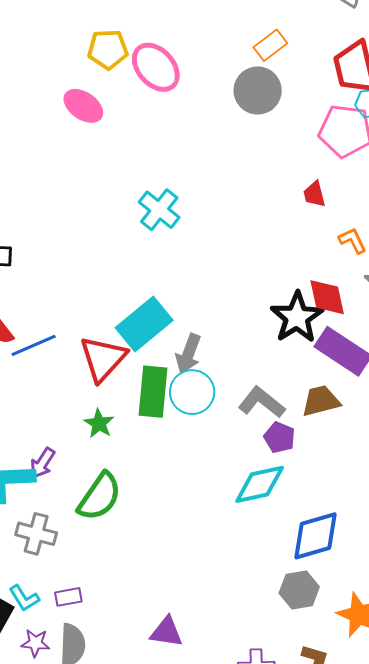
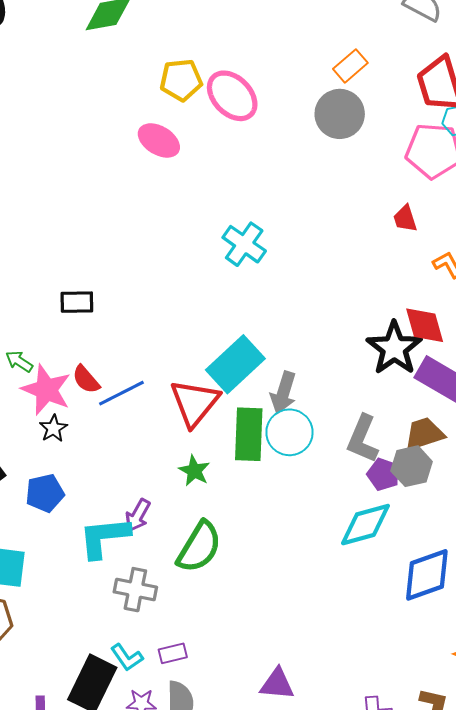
gray L-shape: (262, 402) -> (363, 439), turned -102
gray hexagon: (299, 590) -> (412, 466), moved

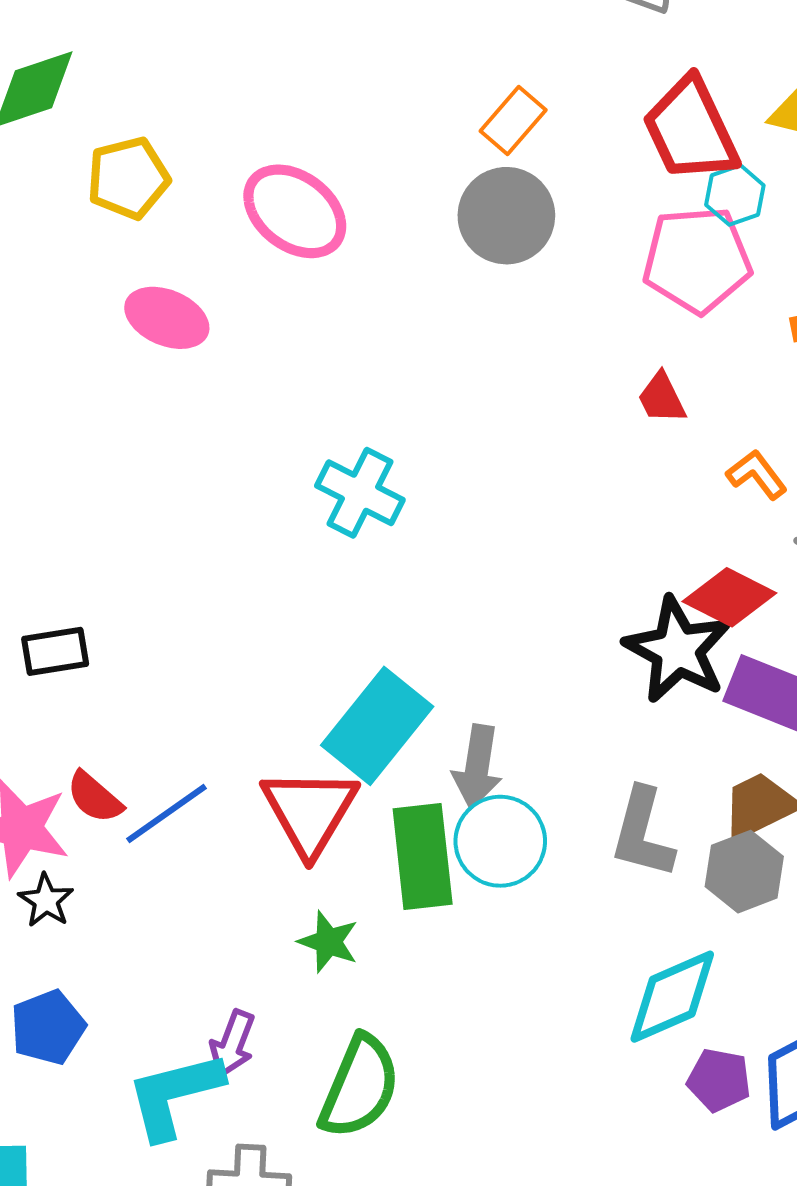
yellow pentagon: (181, 80) -> (128, 178), moved
red diamond: (425, 325) -> (729, 597), turned -39
purple pentagon: (383, 474) -> (719, 1080), moved

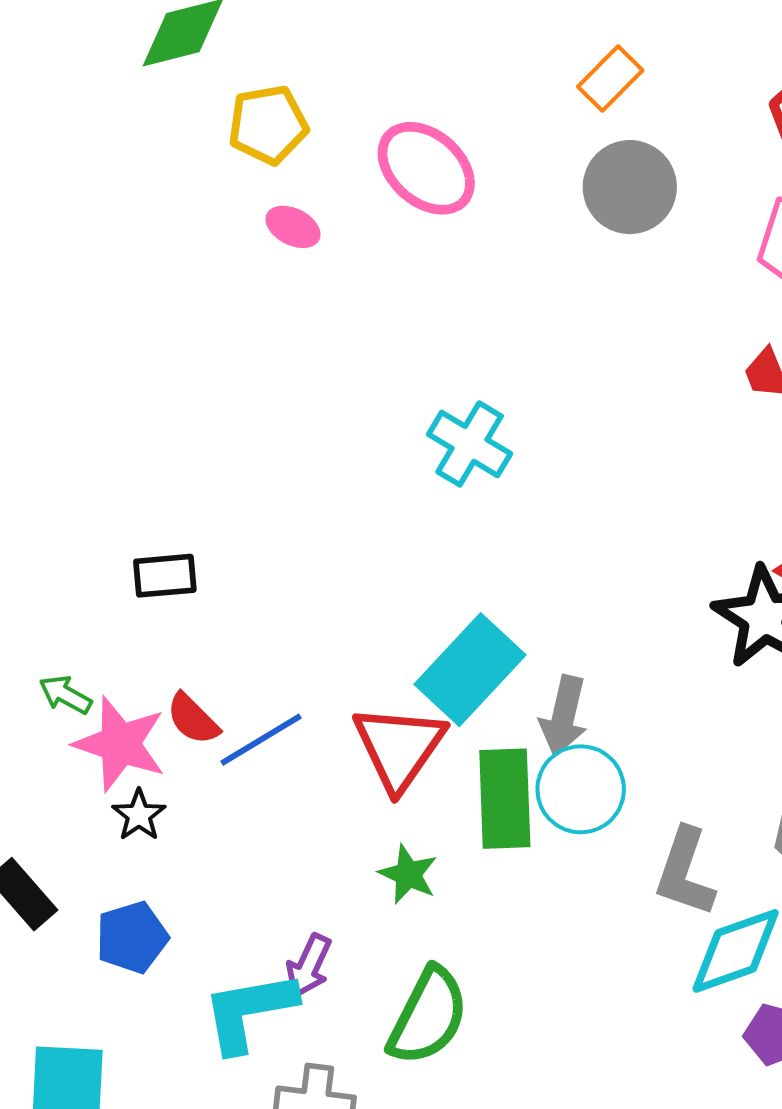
orange rectangle: (513, 120) -> (610, 79), moved
pink ellipse: (167, 318) -> (293, 227), moved, size x0.7
gray L-shape: (642, 833) -> (685, 872), moved

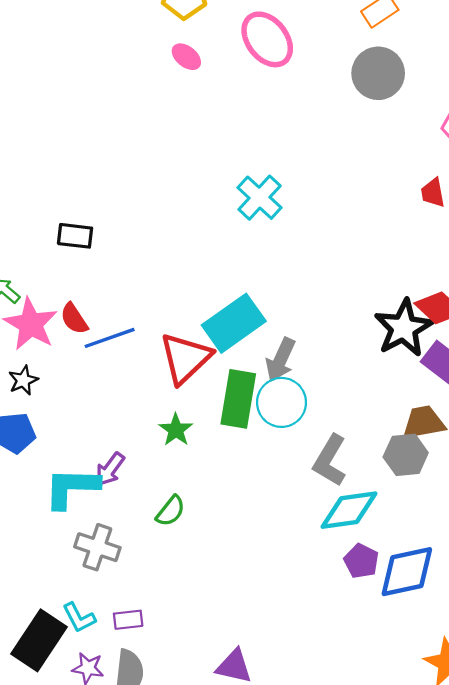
black star: (139, 815) -> (23, 380), moved
green semicircle: (428, 1016) -> (171, 511), size x0.6

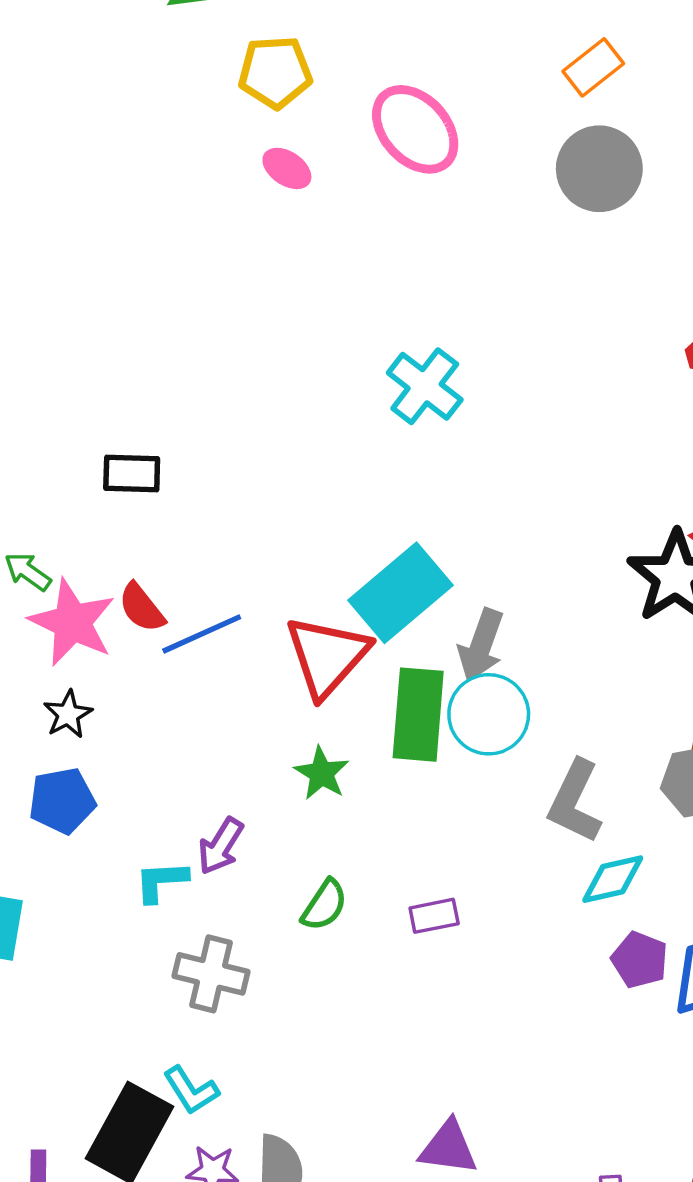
cyan L-shape: (72, 488) -> (161, 881), size x0.6
cyan diamond: (349, 510) -> (613, 879), size x0.7
purple rectangle: (128, 620) -> (434, 916), moved

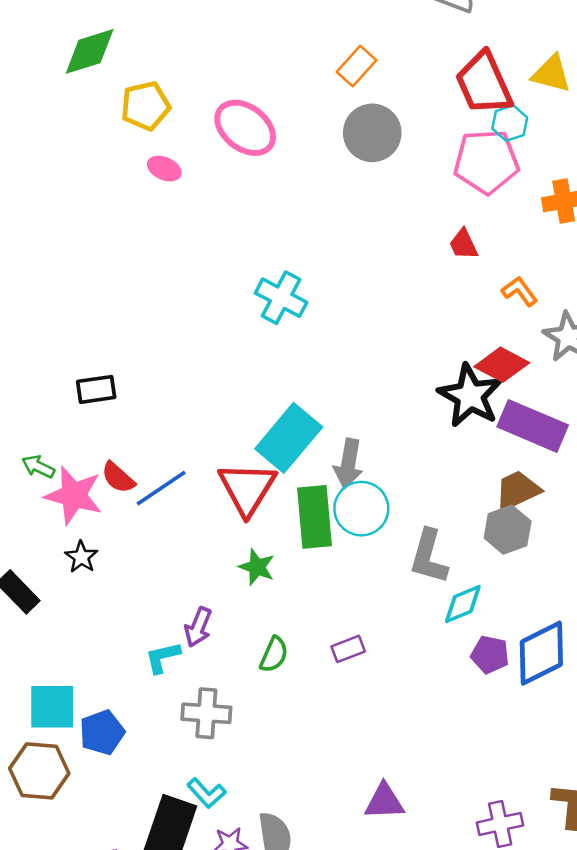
blue pentagon: (62, 801) -> (102, 732), moved

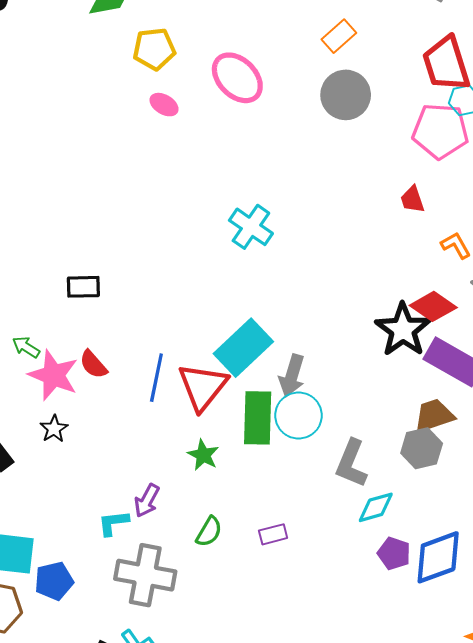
blue line: (161, 488) -> (156, 378), moved, turned -51
gray cross: (206, 713) -> (145, 575), size x1.4

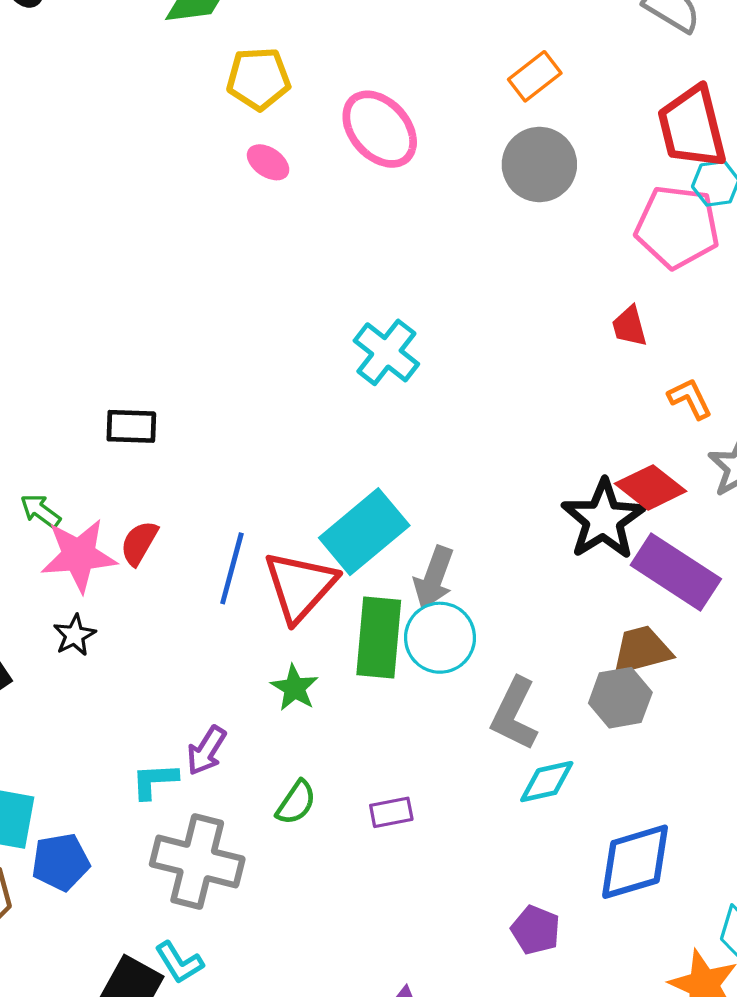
red semicircle: (93, 364) -> (139, 543), turned 68
pink star: (54, 375) -> (79, 555), turned -30
purple pentagon: (394, 553) -> (536, 930), moved

